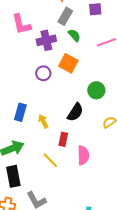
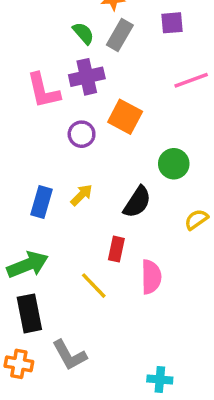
pink L-shape: (21, 24) -> (43, 91), moved
green semicircle: (74, 35) -> (83, 33), moved
yellow arrow: (43, 121) -> (82, 195), moved, turned 72

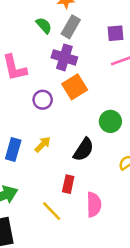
purple square: (172, 23) -> (116, 33), moved
purple cross: (87, 77) -> (64, 57), moved, turned 30
orange square: (125, 117) -> (75, 87), turned 30

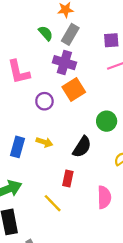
yellow arrow: (43, 144) -> (44, 142), turned 63
pink semicircle: (94, 205) -> (104, 197), moved

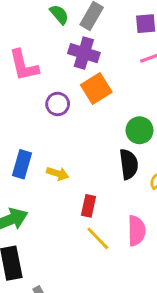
yellow arrow: (44, 142) -> (58, 174), moved
black semicircle: (82, 147) -> (129, 164), moved, turned -40
yellow line: (53, 203) -> (98, 238), moved

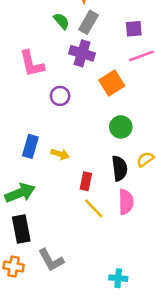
orange square: (96, 89) -> (112, 83), moved
green circle: (140, 130) -> (121, 127), moved
black semicircle: (129, 164) -> (120, 168), moved

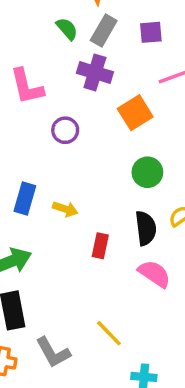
purple square: (134, 29) -> (151, 32), moved
pink semicircle: (126, 202) -> (154, 274), turned -55
yellow line: (94, 208) -> (109, 333), moved

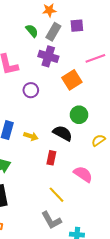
purple square: (151, 32) -> (77, 26), moved
black semicircle: (146, 228) -> (63, 133), moved, turned -54
yellow line: (109, 333) -> (56, 195), moved
gray L-shape: (53, 352) -> (51, 220), moved

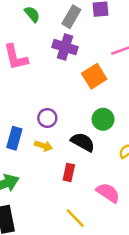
green semicircle: (32, 31) -> (32, 14), moved
purple circle: (31, 90) -> (47, 118), moved

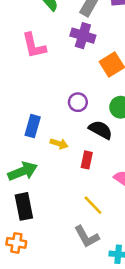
purple circle: (47, 118) -> (78, 102), moved
yellow arrow: (44, 146) -> (59, 144), moved

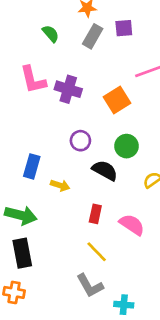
purple cross: (83, 36) -> (68, 89), moved
red rectangle: (87, 160) -> (95, 214), moved
green arrow: (23, 171) -> (21, 215), turned 36

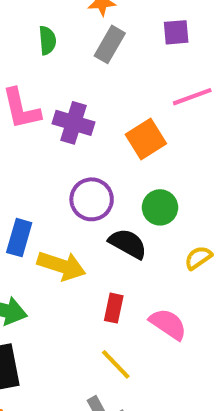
purple square: (124, 28) -> (176, 32), moved
green semicircle: (51, 34) -> (47, 40), turned 36
purple circle: (80, 141) -> (92, 199), size x1.4
yellow arrow: (60, 185) -> (61, 266), size x1.6

